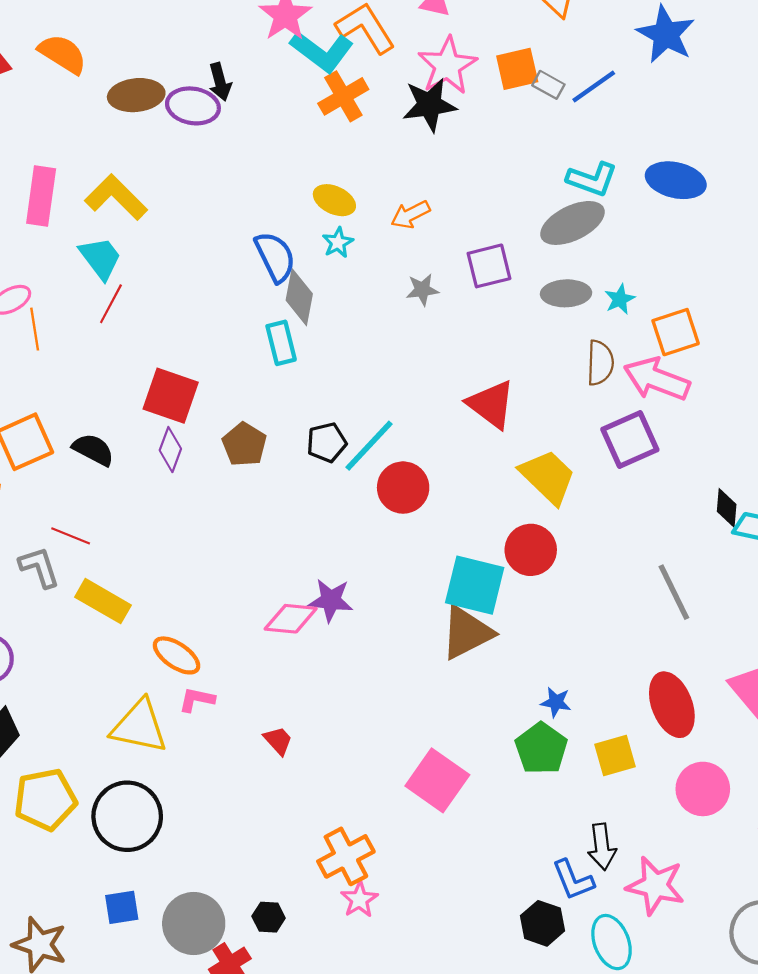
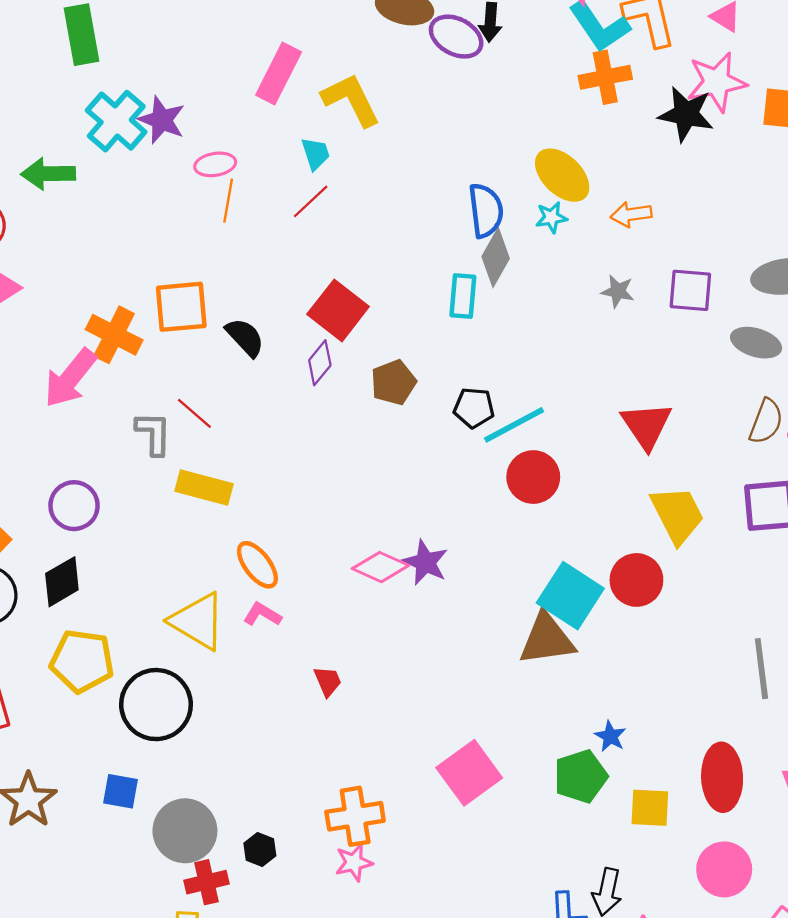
yellow ellipse: (334, 200) -> (562, 175), size x1.4
cyan trapezoid: (100, 258) -> (316, 154), size x0.7
yellow rectangle: (103, 601) -> (204, 488), turned -34

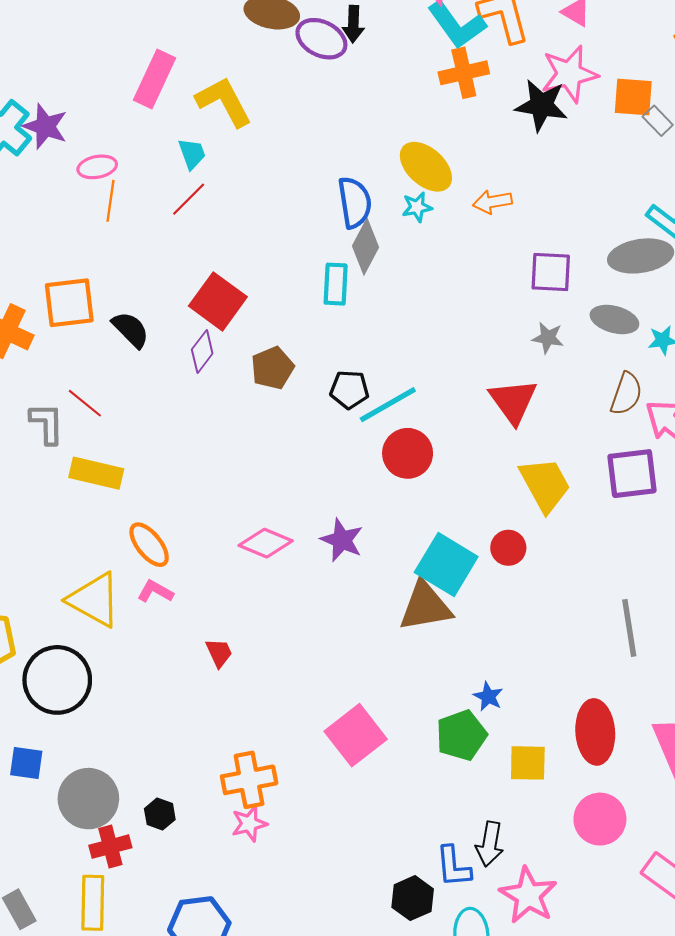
gray star: (618, 291) -> (548, 338), moved
purple star: (425, 562) -> (342, 540), moved
red circle: (636, 580) -> (508, 548), size x0.7

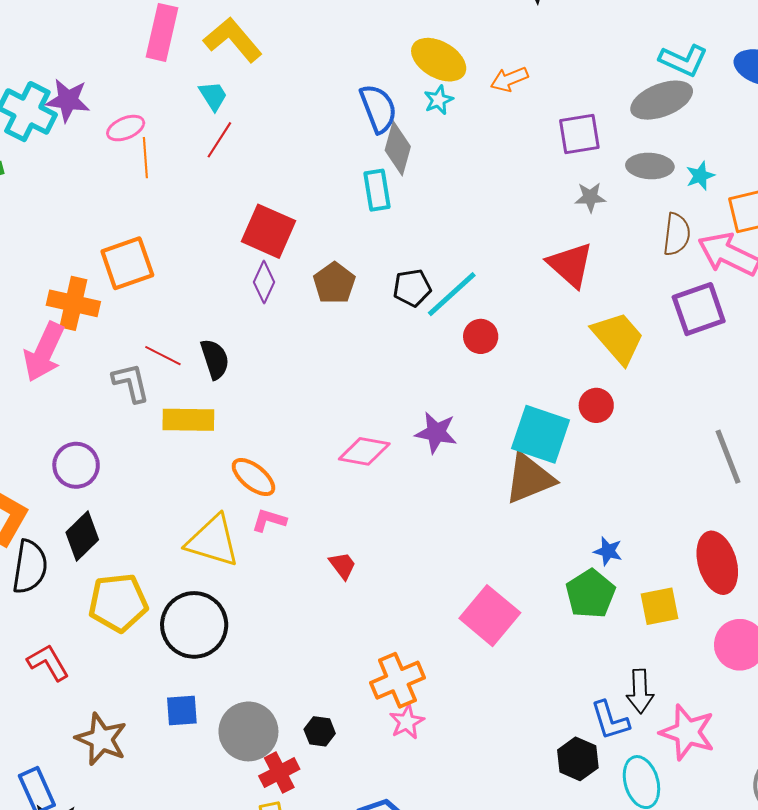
black semicircle: (131, 330) -> (215, 359), moved, turned 39
red circle: (408, 453) -> (481, 336), size x0.7

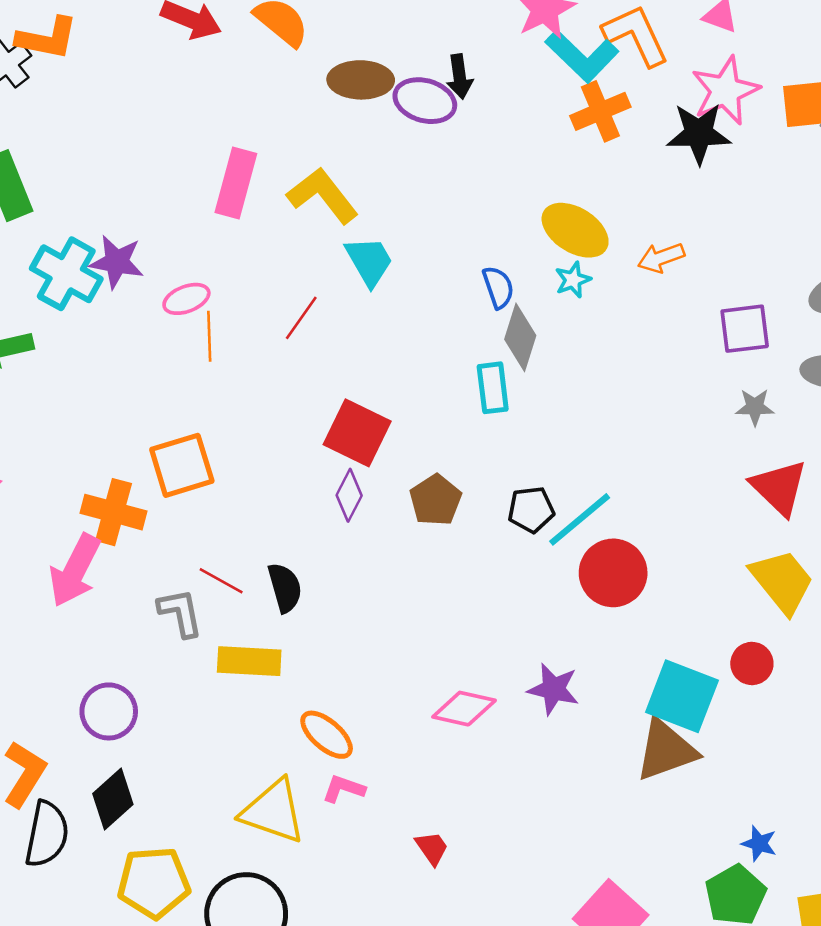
cyan trapezoid: (213, 96) -> (369, 261), moved, size x1.4
blue semicircle: (378, 108) -> (498, 287), size x0.7
red triangle: (570, 265) -> (779, 487), moved
red circle: (481, 336) -> (613, 573), size x1.6

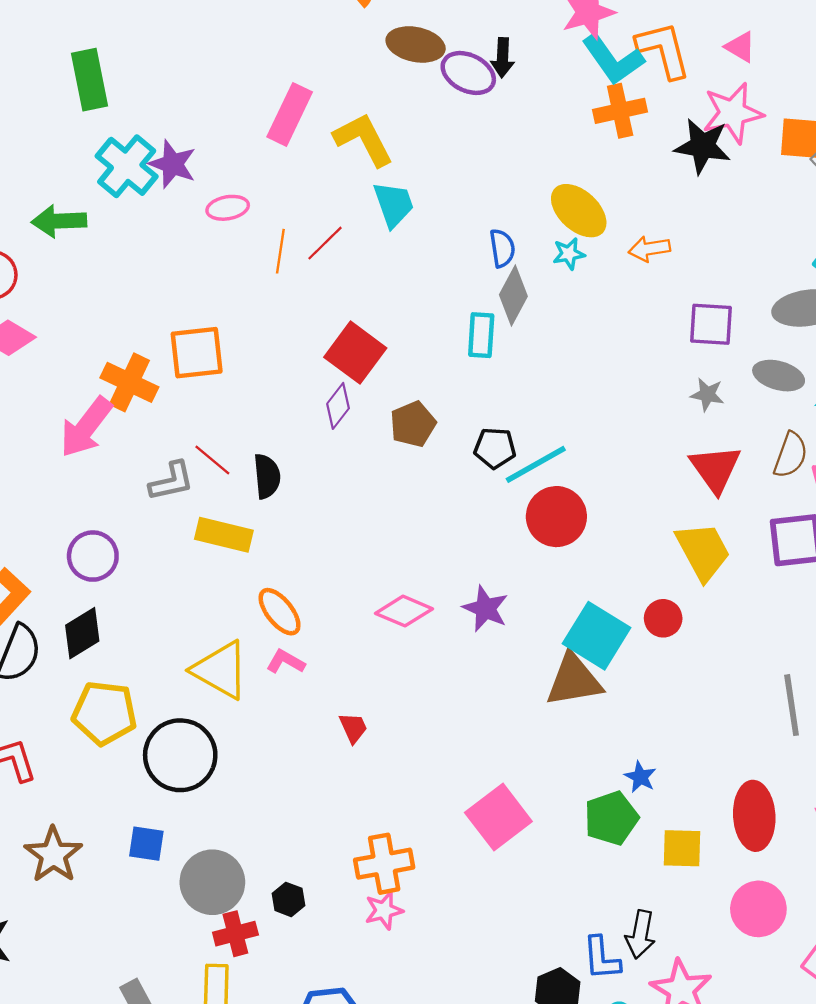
orange line: (209, 336) -> (280, 251), moved
gray L-shape: (180, 613) -> (171, 481), turned 78

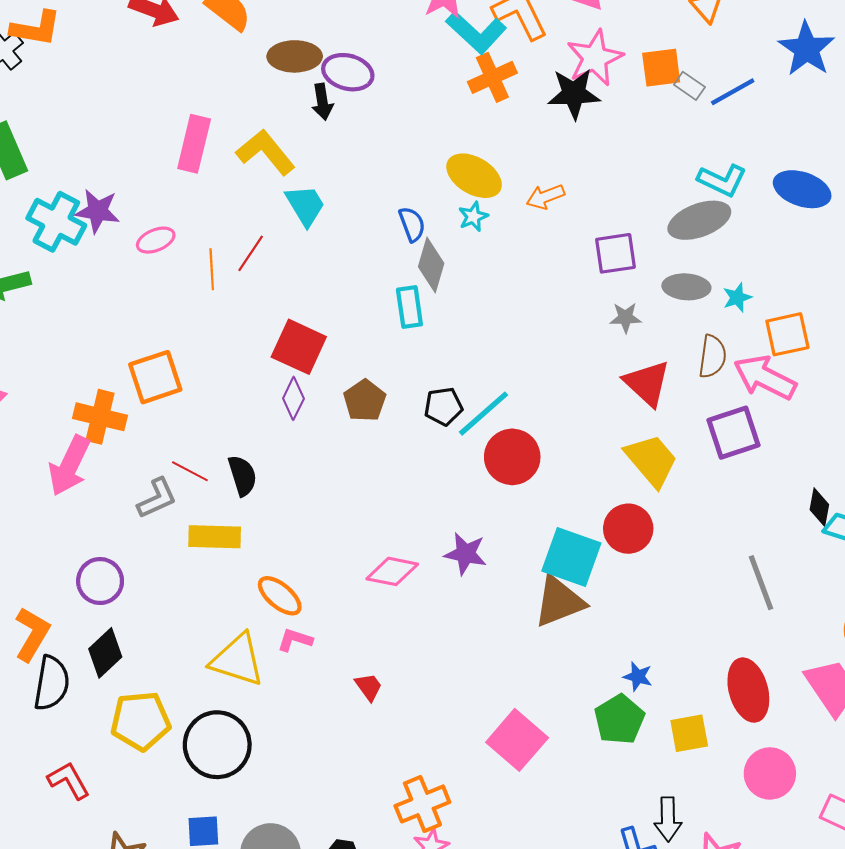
black arrow: (503, 58) -> (322, 102), moved
red circle: (663, 618) -> (628, 529), size x1.4

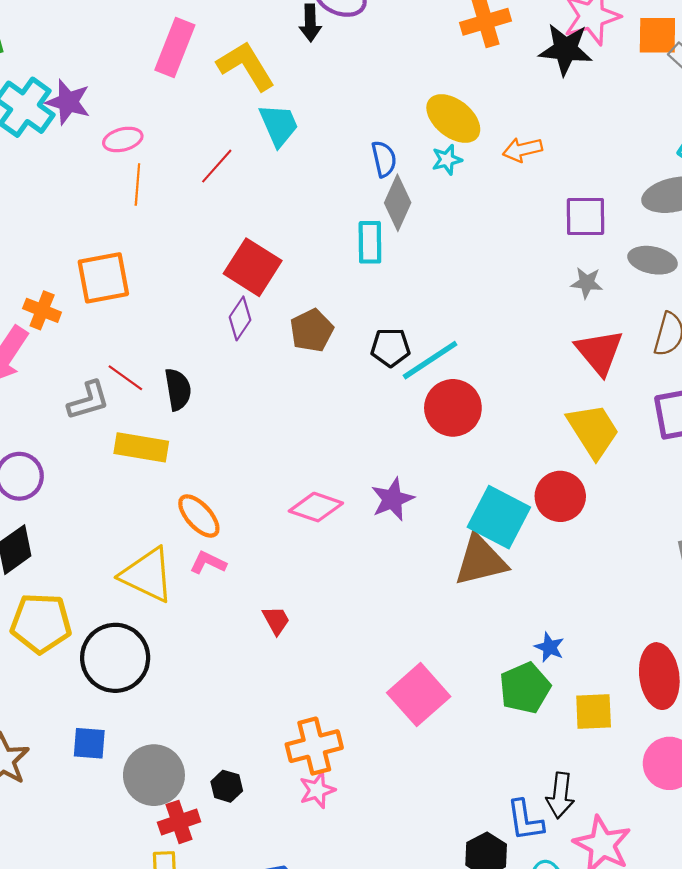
orange line: (212, 269) -> (137, 184), moved
orange cross: (100, 417) -> (42, 310), size x0.7
purple star: (465, 554) -> (392, 499), turned 30

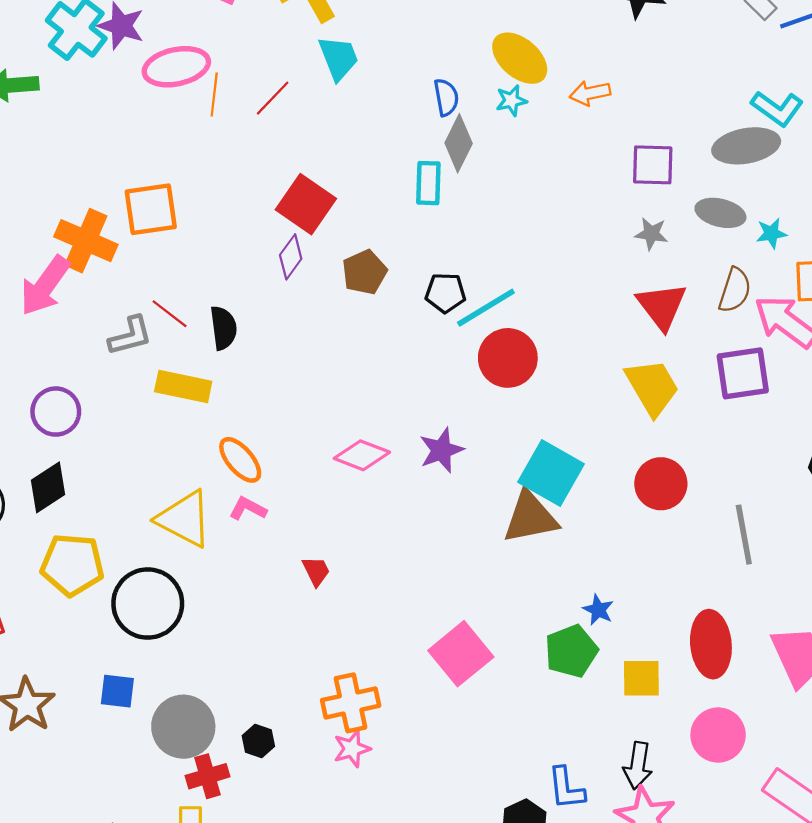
pink ellipse: (123, 139) -> (176, 67), size x1.6
orange line: (137, 184) -> (214, 95), moved
orange cross: (42, 310) -> (86, 241), size x1.6
red circle: (560, 496) -> (661, 484), moved
black arrow: (560, 795) -> (638, 766), moved

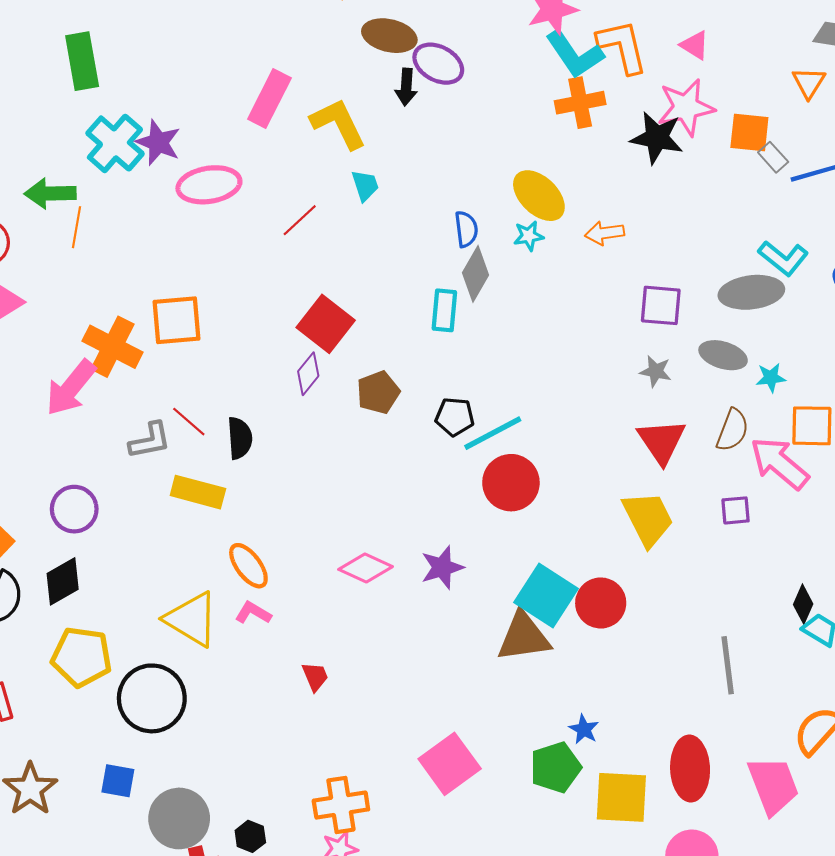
cyan trapezoid: (339, 58) -> (365, 185), size x0.7
orange line: (214, 95) -> (77, 227), moved
purple square: (743, 373) -> (736, 510), size x0.6
red circle: (661, 484) -> (601, 603), moved
yellow square: (641, 678) -> (621, 797), size x1.4

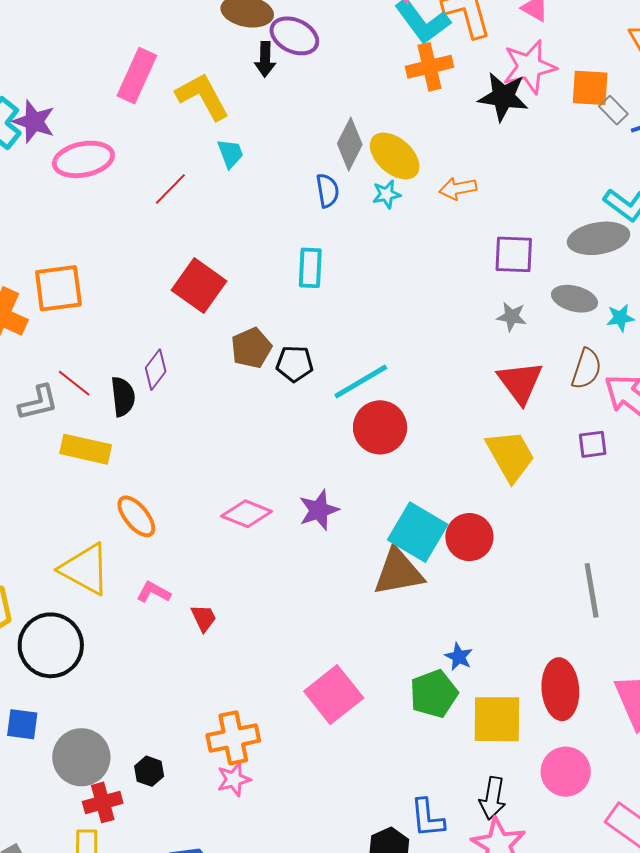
gray diamond: (476, 274) -> (350, 144), moved
purple diamond: (308, 374) -> (156, 370), moved
black pentagon: (455, 417) -> (295, 364), moved
pink L-shape: (253, 613) -> (154, 592), moved

